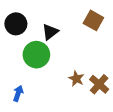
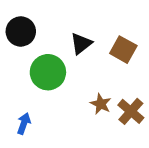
brown square: (93, 20) -> (123, 50), moved
black triangle: (50, 32) -> (81, 44), moved

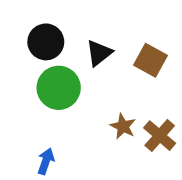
black circle: (21, 31) -> (46, 42), moved
blue arrow: (24, 123) -> (46, 161), moved

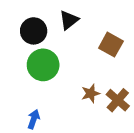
black triangle: (99, 53) -> (69, 20), moved
brown star: (123, 126) -> (91, 93), turned 30

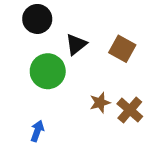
black triangle: (69, 20) -> (76, 44), moved
black circle: (34, 31) -> (37, 19), moved

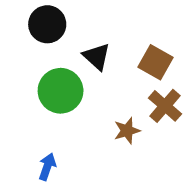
black triangle: (76, 44) -> (97, 57), turned -40
brown cross: (130, 110) -> (165, 106), moved

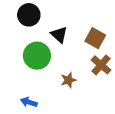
brown star: (127, 131) -> (68, 80), moved
blue arrow: (47, 167) -> (29, 102), turned -91

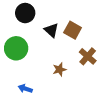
brown square: (95, 38) -> (73, 30), moved
green circle: (37, 56) -> (16, 48), moved

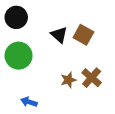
black circle: (25, 13) -> (16, 17), moved
brown cross: (88, 56) -> (92, 78), moved

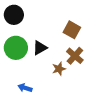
black triangle: (59, 35) -> (40, 48), moved, turned 49
brown cross: (92, 78) -> (75, 56), moved

